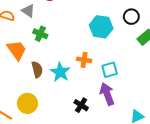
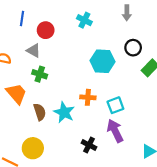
gray triangle: (28, 11) -> (34, 50), moved

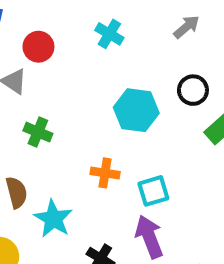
gray arrow: (127, 13) -> (186, 27), turned -136
green cross: (40, 74) -> (38, 132), moved
cyan star: (64, 112) -> (53, 219), moved

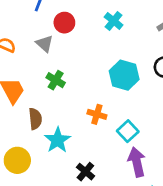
cyan square: (153, 191) -> (128, 131), turned -35
purple arrow: (149, 237) -> (137, 162), moved

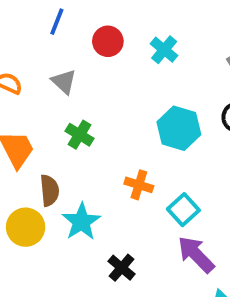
red circle: (64, 23) -> (108, 41), moved
yellow circle: (17, 160) -> (26, 227), moved
purple arrow: (137, 162) -> (196, 254), turned -32

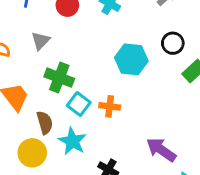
gray triangle: (64, 82) -> (41, 41), turned 42
green cross: (79, 135) -> (59, 78), size x1.4
cyan square: (183, 210) -> (79, 104), moved

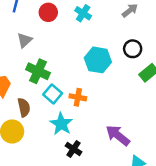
cyan star: (72, 141) -> (61, 124), moved

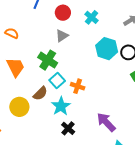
gray triangle: (25, 40) -> (62, 36), moved
cyan hexagon: (98, 60) -> (107, 49), moved
brown semicircle: (24, 107) -> (40, 93), moved, turned 49

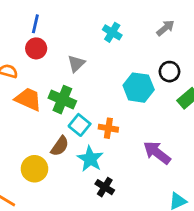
red circle: (63, 13) -> (36, 48), moved
cyan hexagon: (107, 49) -> (139, 88), moved
orange trapezoid: (15, 67) -> (28, 99), moved, turned -30
purple arrow: (106, 122) -> (157, 153), moved

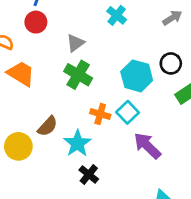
green cross: (62, 100) -> (78, 75), moved
cyan square: (80, 125) -> (128, 112), moved

